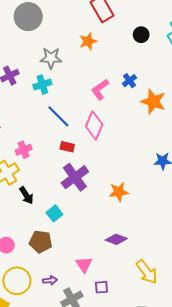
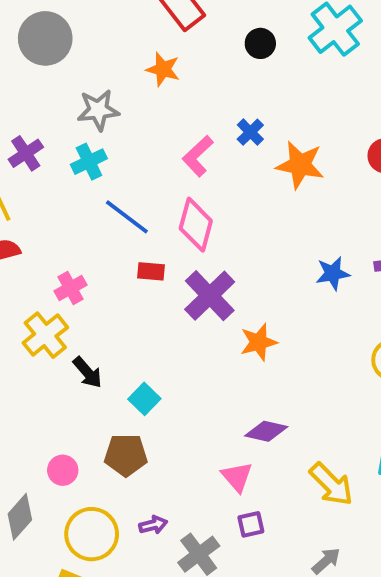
orange star: (88, 41) -> (163, 69), turned -30
purple cross: (75, 177) -> (210, 296), moved
pink triangle: (84, 265) -> (237, 477), moved

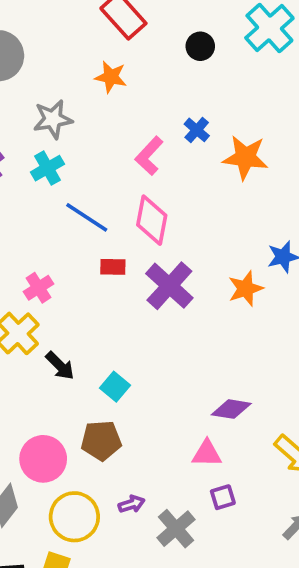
orange star: (259, 342) -> (246, 289), moved
pink circle: (63, 470) -> (43, 459), size x1.6
pink triangle: (237, 477) -> (207, 454), turned -44

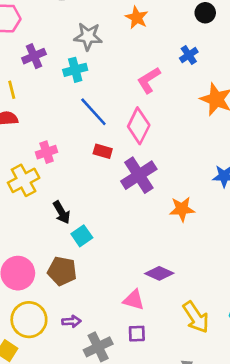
blue cross: (197, 130) -> (189, 55), moved
orange star: (246, 289) -> (182, 209), moved
black arrow: (60, 366) -> (62, 212), moved

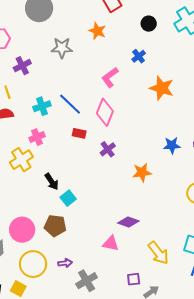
cyan cross: (75, 70) -> (42, 106), moved
purple cross: (139, 175) -> (108, 149), size x0.6
purple square: (137, 334) -> (134, 279), moved

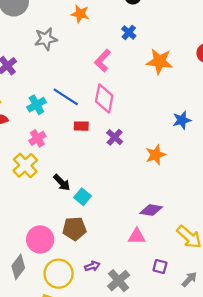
purple square: (134, 279) -> (160, 266), moved, turned 32

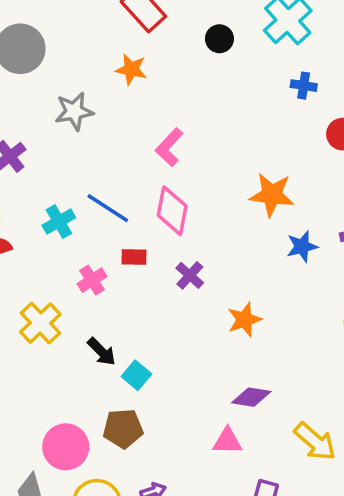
blue cross: (129, 32) -> (304, 86), moved, turned -32
orange star: (160, 61) -> (272, 195), moved
pink cross: (37, 138) -> (92, 280), moved
orange star: (156, 155) -> (244, 320), moved

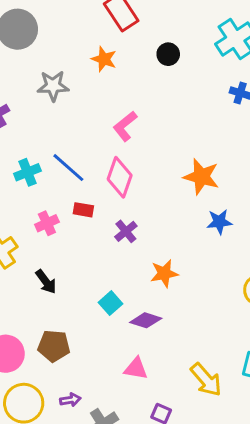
black circle: (219, 39) -> (168, 54), moved
cyan square: (136, 375) -> (110, 303), moved
purple diamond: (251, 397) -> (146, 320), moved

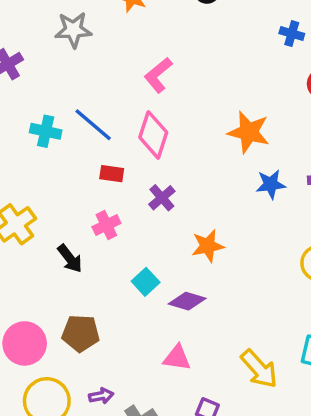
cyan cross: (27, 172) -> (46, 131), turned 35
pink cross: (47, 223) -> (106, 225), moved

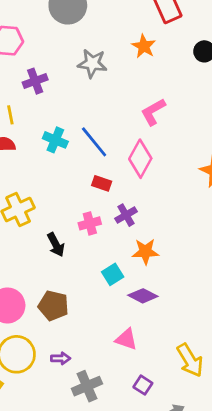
purple cross: (162, 198) -> (126, 215), moved
orange star: (208, 246) -> (145, 252), moved

